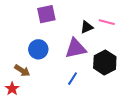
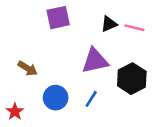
black triangle: (87, 27) -> (109, 24), moved
blue circle: (38, 49) -> (56, 98), moved
brown arrow: (22, 70) -> (28, 68), moved

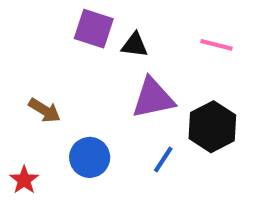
purple square: (58, 18) -> (94, 29), turned 30
black triangle: (109, 24) -> (135, 45), moved, turned 30
blue line: (91, 99) -> (163, 159), moved

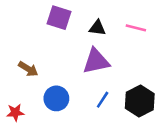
black triangle: (135, 45) -> (97, 28), moved
black hexagon: (212, 127) -> (140, 101), moved
red star: (24, 180) -> (15, 113), turned 30

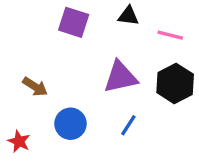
black triangle: (97, 28) -> (128, 16), moved
black hexagon: (140, 101) -> (175, 83), moved
red star: (15, 113) -> (19, 141), turned 30

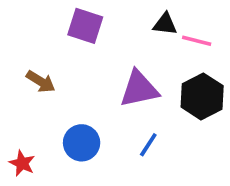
black triangle: (128, 16) -> (165, 24), moved
brown arrow: (35, 87) -> (41, 82), moved

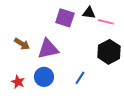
purple square: (85, 26) -> (65, 18), moved
purple triangle: (139, 89) -> (48, 49), moved
red star: (22, 163) -> (18, 82), moved

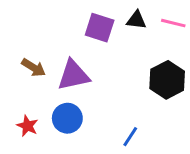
pink line: (106, 22) -> (173, 23), moved
blue line: (80, 78) -> (130, 137), moved

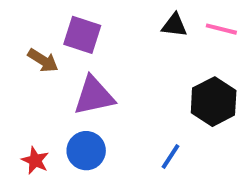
purple square: (100, 28) -> (82, 35), moved
brown arrow: (34, 68) -> (43, 60), moved
blue line: (130, 137) -> (170, 157), moved

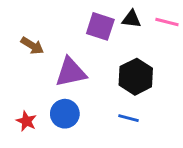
purple square: (82, 35) -> (100, 26), moved
black hexagon: (214, 102) -> (136, 77), moved
blue line: (170, 157) -> (128, 118), turned 72

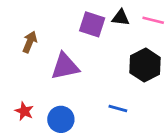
brown arrow: (32, 46) -> (30, 42), turned -100
black hexagon: (136, 77) -> (145, 65), moved
blue circle: (65, 114) -> (61, 119), moved

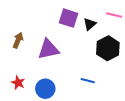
black triangle: (121, 18) -> (90, 24), moved, turned -48
brown arrow: (30, 42) -> (18, 40), moved

